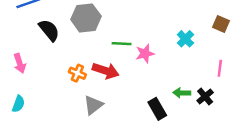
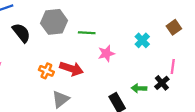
brown square: (221, 24) -> (174, 27), turned 32
green line: (122, 44) -> (87, 33), moved
black cross: (205, 97) -> (162, 83), moved

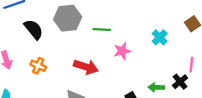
orange cross: (46, 71) -> (38, 66), moved

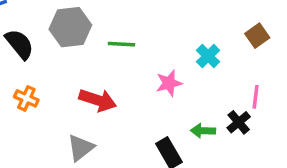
pink star: (122, 51) -> (169, 83), moved

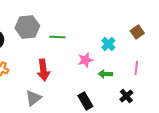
red arrow: (98, 100) -> (43, 70), turned 65
black cross: (239, 122) -> (126, 96), moved
green arrow: (203, 131) -> (105, 74), moved

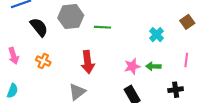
pink star: (85, 60) -> (132, 66), moved
black cross: (126, 96) -> (176, 90), turned 32

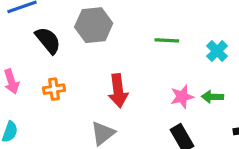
green line: (103, 27) -> (167, 40), moved
orange cross: (43, 61) -> (54, 89), turned -32

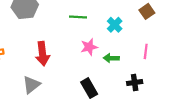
pink star: (182, 97) -> (89, 47), moved

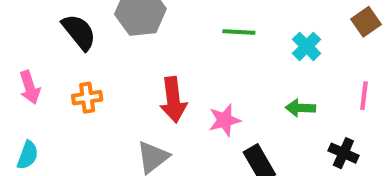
pink star: (89, 47) -> (225, 120), moved
black cross: (135, 82) -> (343, 153), turned 32

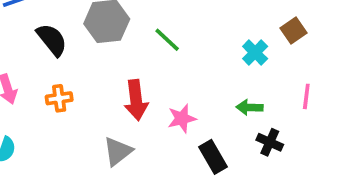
brown square: (366, 22) -> (294, 31), moved
green line: (239, 32) -> (167, 40), moved, turned 40
black cross: (343, 153) -> (270, 142), moved

